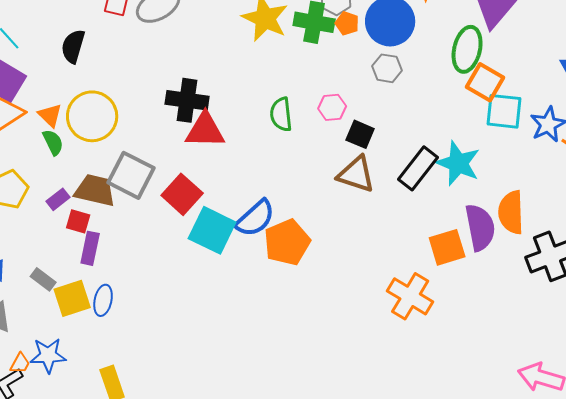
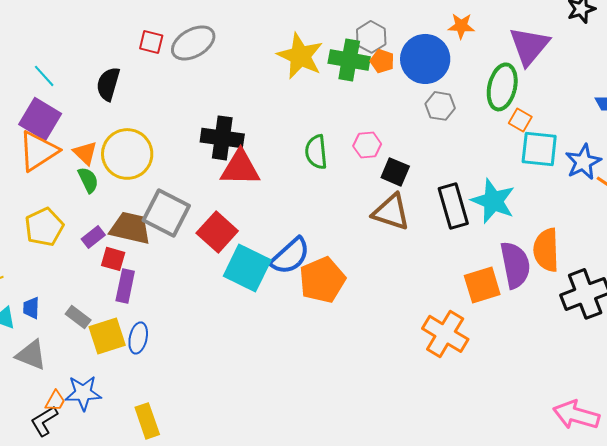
gray hexagon: (387, 68) -> (440, 106), moved
orange square: (485, 82) -> (520, 120), size x0.6
black rectangle: (418, 168) -> (453, 206), turned -54

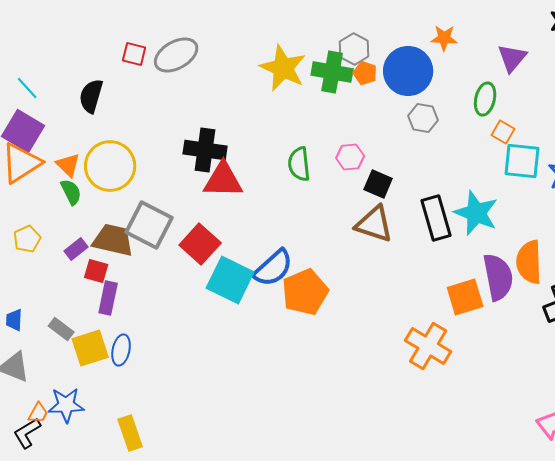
purple triangle: (529, 46) -> (512, 58), size x0.7
green ellipse: (502, 87) -> (485, 99), size x0.7
yellow pentagon: (44, 227) -> (27, 239), size x0.7

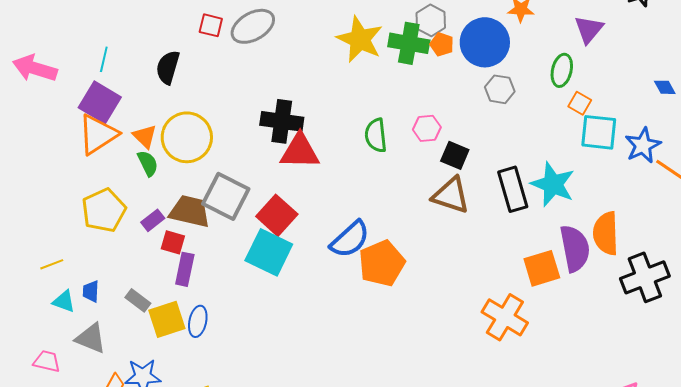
cyan line: (27, 88) -> (104, 59), turned 55
yellow pentagon: (27, 239) -> (104, 210), size x1.6
cyan square: (230, 280) -> (269, 252), moved

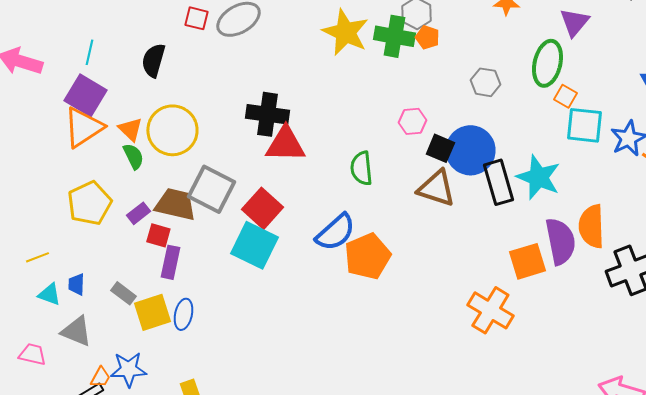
blue circle: (485, 42) -> (470, 150), moved
green ellipse: (562, 70) -> (547, 63), size x1.4
green semicircle: (376, 135) -> (361, 168), moved

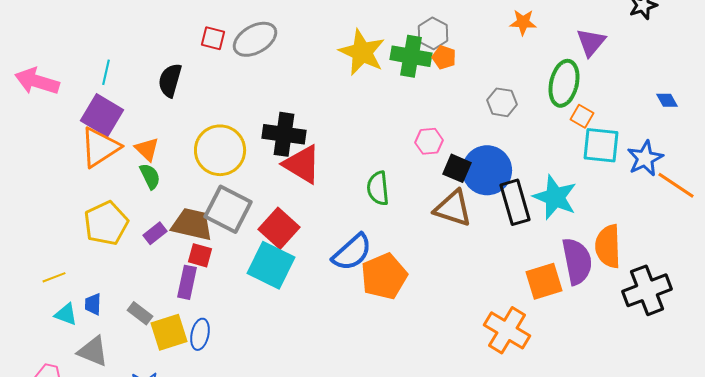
yellow circle: (172, 130) -> (220, 150), moved
red triangle: (285, 144) -> (302, 164), turned 30
red square: (158, 235) -> (200, 255), moved

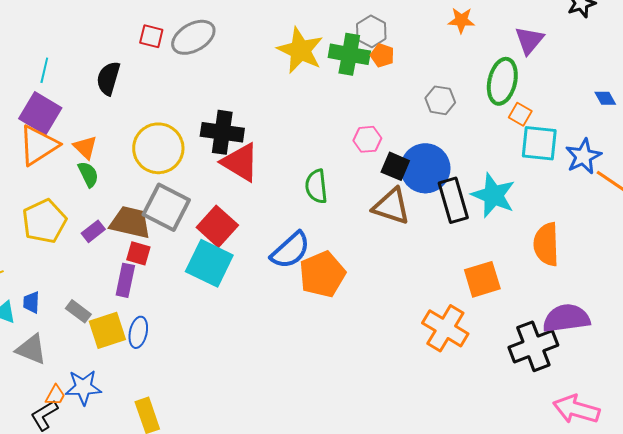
purple semicircle: (577, 261) -> (566, 318), moved, turned -87
black cross: (647, 290) -> (533, 346), moved

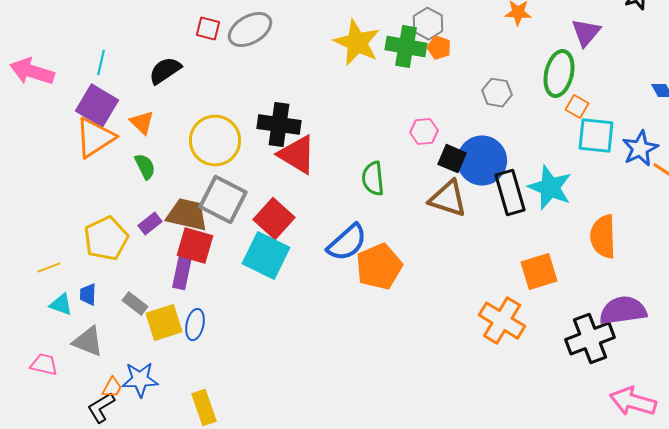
black semicircle: (108, 78) -> (165, 71), turned 40
orange triangle: (85, 147) -> (142, 123), moved
yellow pentagon: (44, 221) -> (106, 239), moved
red square: (138, 253) -> (195, 246), size x1.5

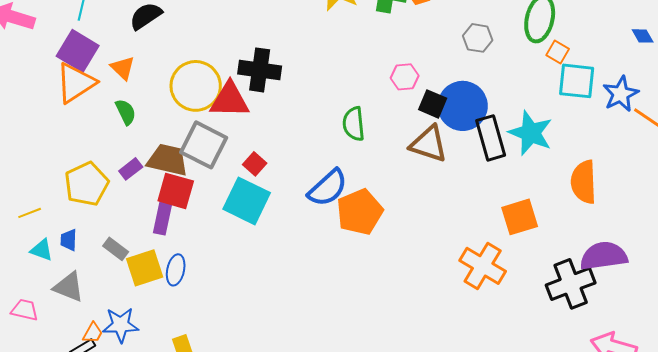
red triangle: (297, 155) -> (230, 100), moved, turned -30
red square: (274, 219) -> (255, 164), size x0.6

